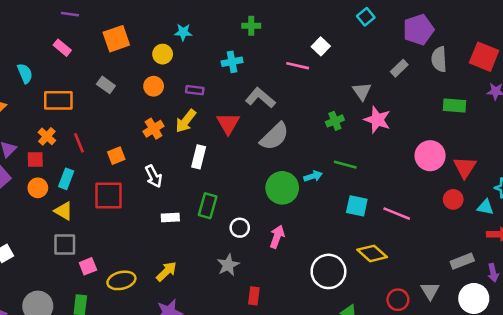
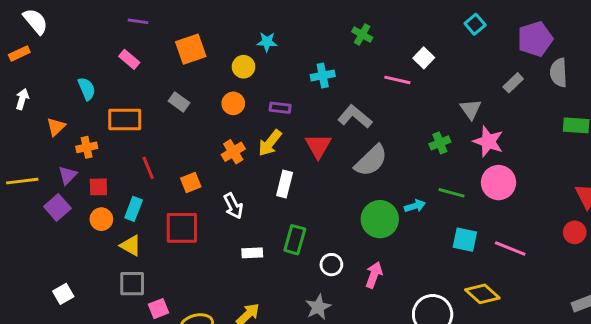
green cross: (251, 26) -> (362, 35), moved, turned 30
orange cross: (47, 136) -> (87, 147), moved, turned 36
pink circle: (430, 156) -> (499, 183), moved

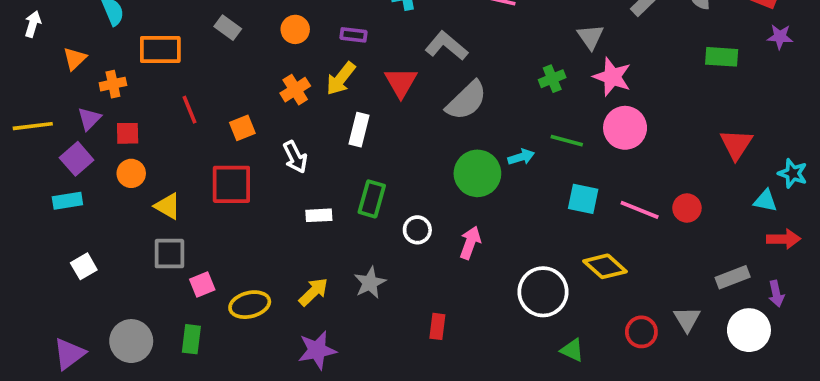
cyan rectangle: (134, 209) -> (67, 201), moved, turned 60
red circle: (575, 232) -> (687, 208), moved
gray star: (318, 307) -> (370, 283), moved

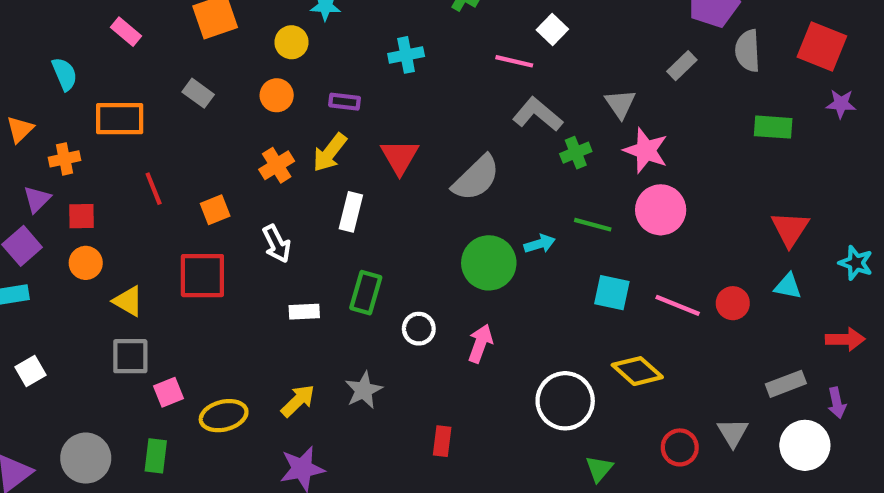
gray L-shape: (446, 46) -> (538, 114), moved
cyan triangle: (765, 201) -> (788, 286), moved
green triangle: (572, 350) -> (599, 469), turned 45

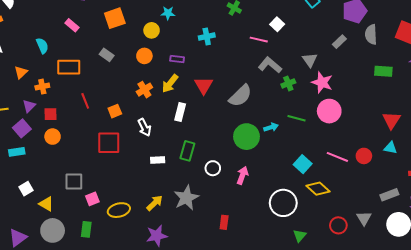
cyan square: (612, 293) -> (303, 164), moved, turned 30
yellow triangle: (128, 301) -> (46, 204), moved
gray star: (364, 390) -> (186, 198), size x1.4

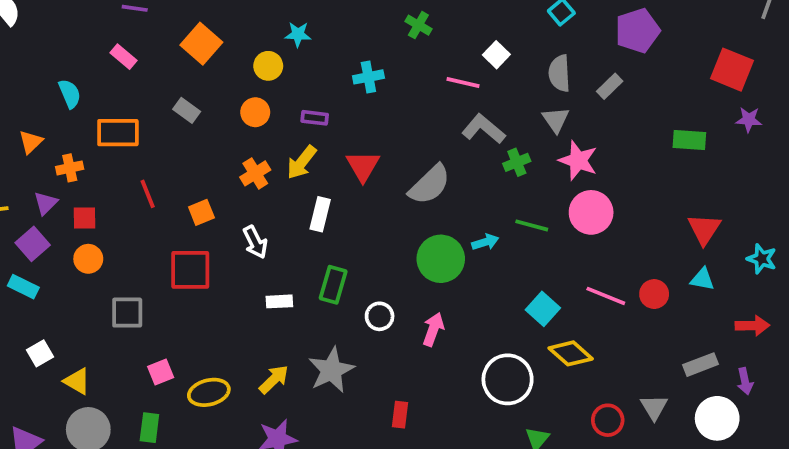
orange square: (115, 18) -> (201, 44), turned -30
gray semicircle: (371, 34) -> (559, 73), moved
cyan rectangle: (17, 152) -> (23, 287), turned 35
gray square: (74, 181) -> (127, 313), moved

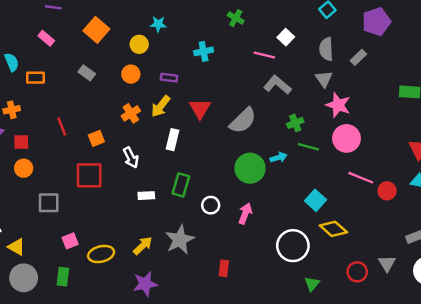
orange rectangle: (118, 133) -> (36, 78), moved, size x0.7
green cross: (517, 162) -> (295, 123), moved
pink line: (606, 296) -> (361, 178), moved

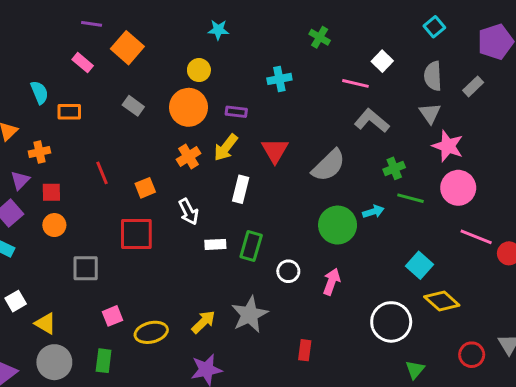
cyan star: (158, 24) -> (218, 30), moved
orange square: (96, 30) -> (127, 48), moved
orange circle: (131, 74) -> (188, 107), size x1.6
white rectangle: (146, 196) -> (215, 244), moved

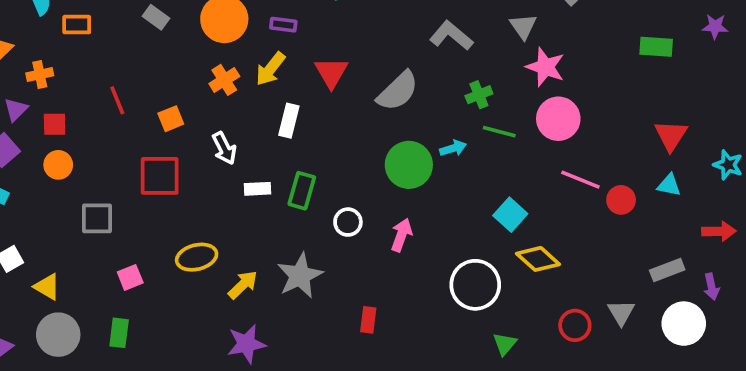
yellow ellipse: (151, 332) -> (197, 257), moved

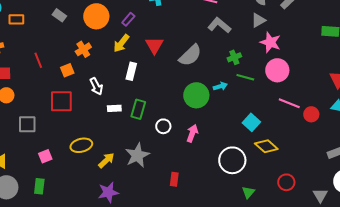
purple rectangle: (283, 25) -> (128, 19), turned -56
gray triangle: (523, 26) -> (258, 20), turned 35
orange cross: (224, 80) -> (83, 49), moved
gray triangle: (621, 312) -> (320, 195), moved

